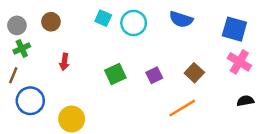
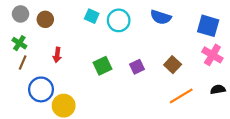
gray circle: (17, 25) -> (20, 14), moved
green cross: (22, 48) -> (19, 43), turned -32
brown line: (13, 75) -> (23, 62), moved
blue circle: (30, 101) -> (41, 89), moved
orange line: (182, 108) -> (181, 96), moved

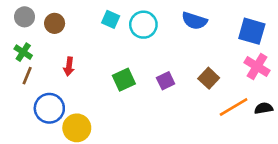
orange line: (181, 96) -> (234, 107), moved

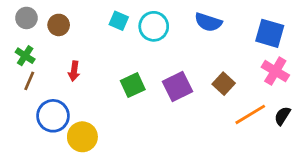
purple square: (166, 81) -> (177, 86), size x1.5
black semicircle: (264, 108) -> (282, 116), turned -48

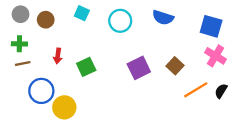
cyan square: (119, 21) -> (82, 13), moved
green cross: (25, 56) -> (19, 44), turned -32
brown line: (29, 81) -> (23, 64), turned 56
green square: (133, 85) -> (86, 67), moved

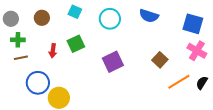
gray circle: (21, 14) -> (11, 19), moved
green square: (86, 67) -> (76, 44), moved
purple square: (139, 68) -> (113, 62), moved

